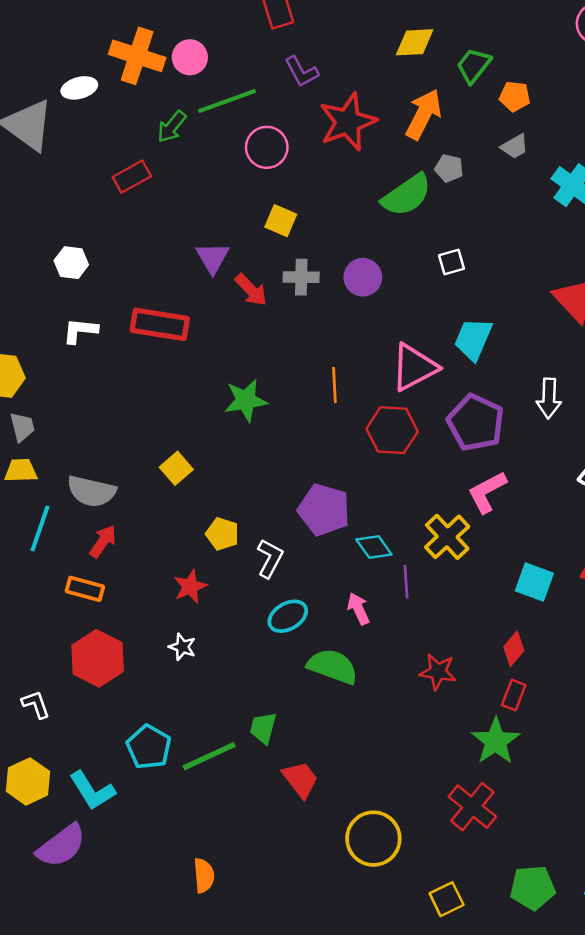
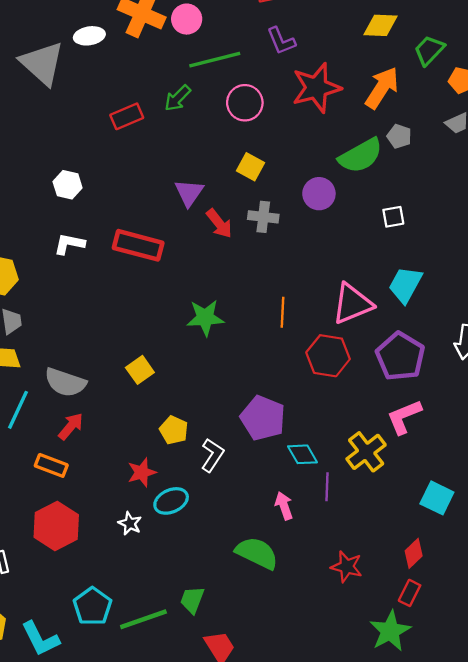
green arrow: (172, 127) -> (178, 98), moved
purple circle: (363, 277) -> (319, 194), moved
cyan ellipse: (288, 616) -> (171, 501), moved

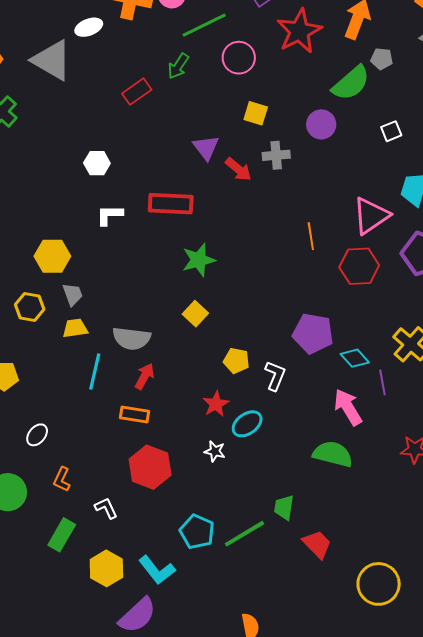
green star: (205, 318) -> (199, 260), moved
pink arrow: (284, 506) -> (348, 407), size x1.5

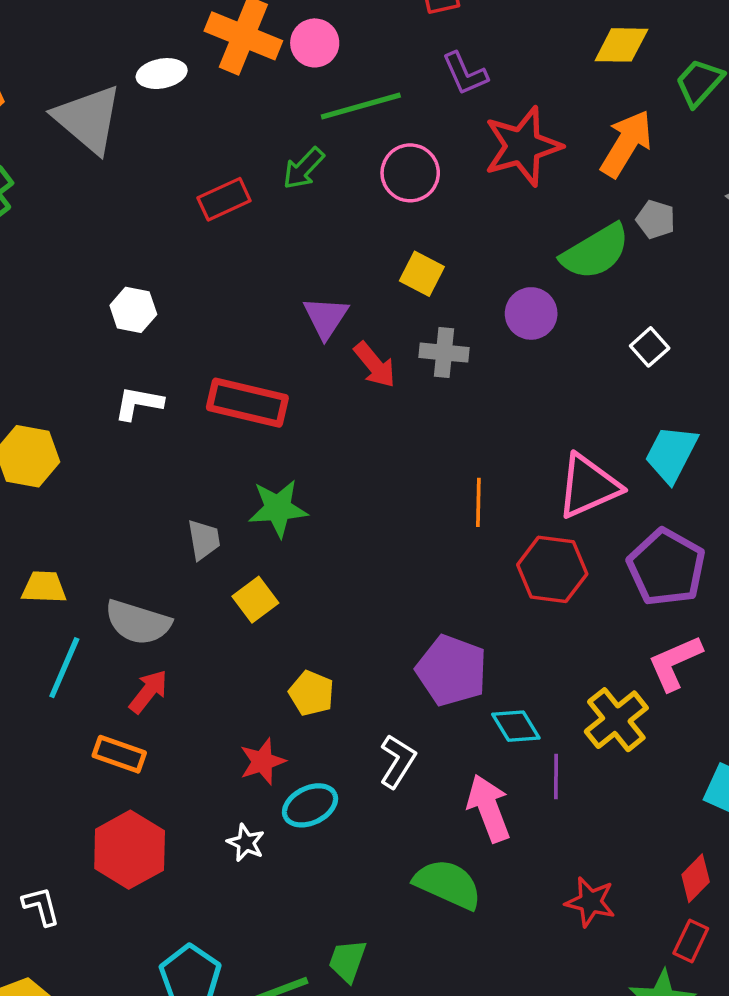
white square: (391, 131) -> (650, 347), turned -30
gray trapezoid: (73, 294) -> (204, 540), moved
white L-shape: (275, 376) -> (397, 761), moved

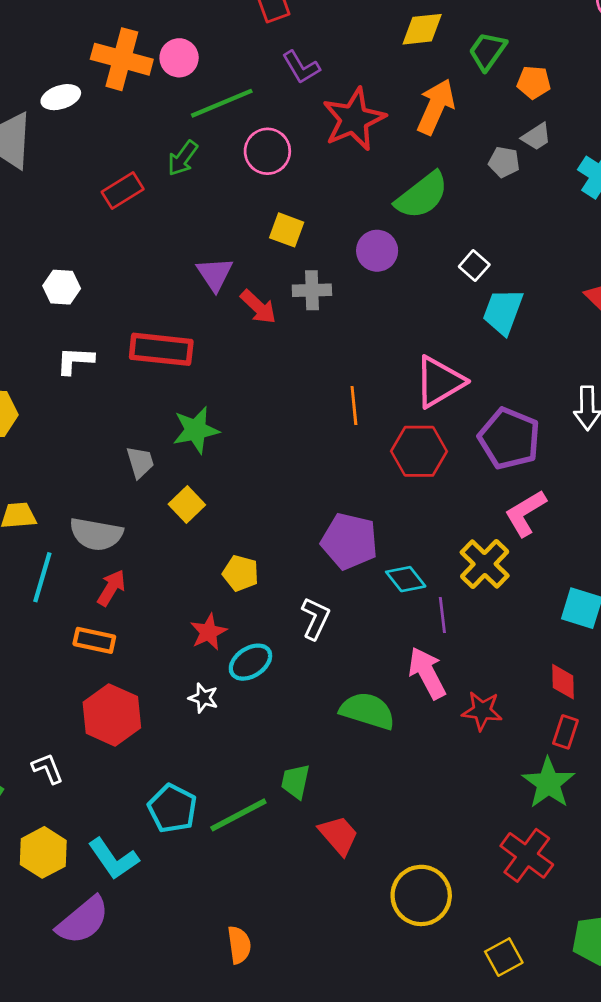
gray pentagon: (656, 219) -> (504, 162), moved
cyan trapezoid: (671, 454) -> (503, 312), moved
pink arrow: (489, 808) -> (427, 673), moved
red diamond: (696, 878) -> (563, 682), turned -39

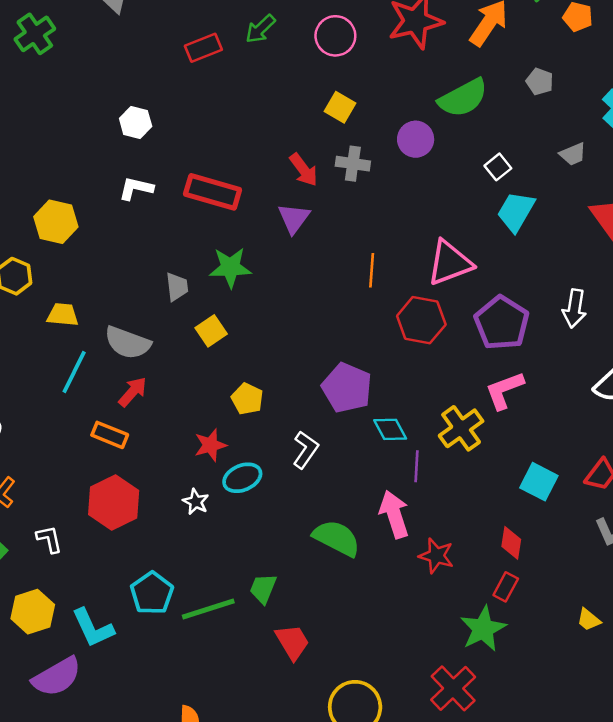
gray trapezoid: (536, 137) -> (573, 154), moved
purple triangle: (215, 274) -> (294, 218), moved

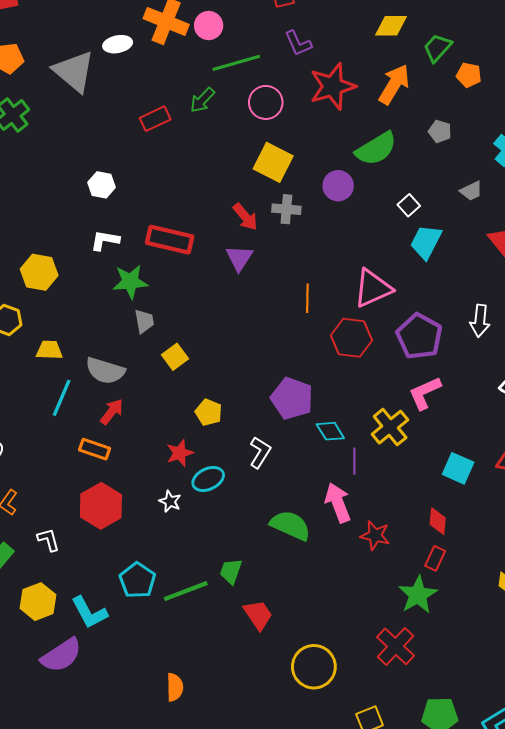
yellow square: (340, 107) -> (273, 162), size x1.5
green star: (230, 267) -> (130, 282), moved

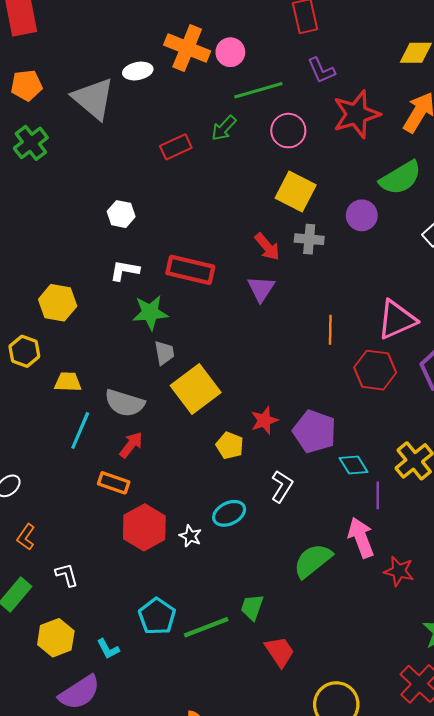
yellow square: (175, 357) -> (196, 389), size x1.8
red star: (180, 453) -> (264, 420), moved
red hexagon: (101, 506) -> (144, 527), moved
green semicircle: (290, 525) -> (313, 561), turned -63
cyan L-shape: (89, 612) -> (108, 649), size x0.6

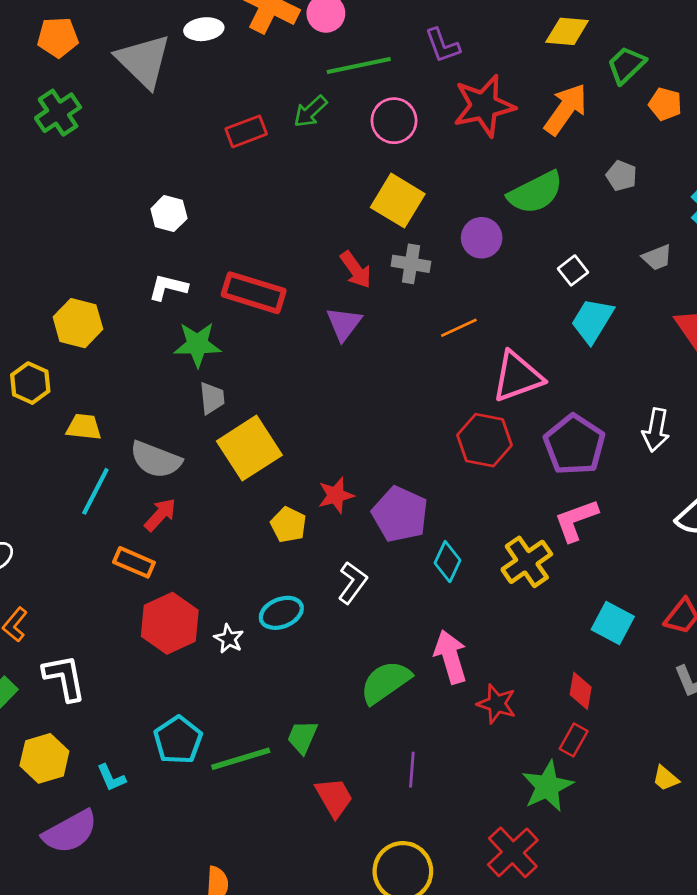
orange line: (330, 330) -> (459, 328), moved, turned 60
cyan diamond: (353, 465) -> (447, 562), turned 52
purple line: (378, 495) -> (412, 770), moved
white L-shape: (67, 575) -> (64, 678), size x1.5

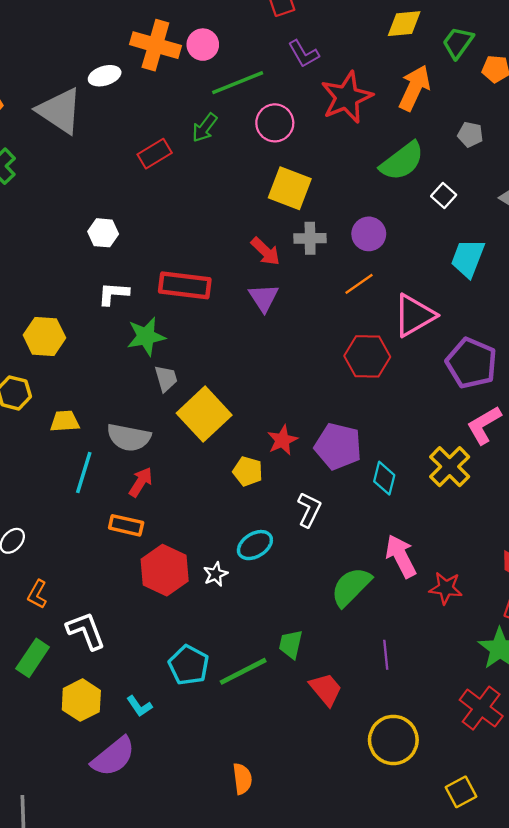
purple circle: (482, 238) -> (369, 234), moved
white square: (573, 270) -> (444, 196), moved
red hexagon: (484, 440) -> (367, 356), moved
white star: (229, 639) -> (216, 574), turned 30

